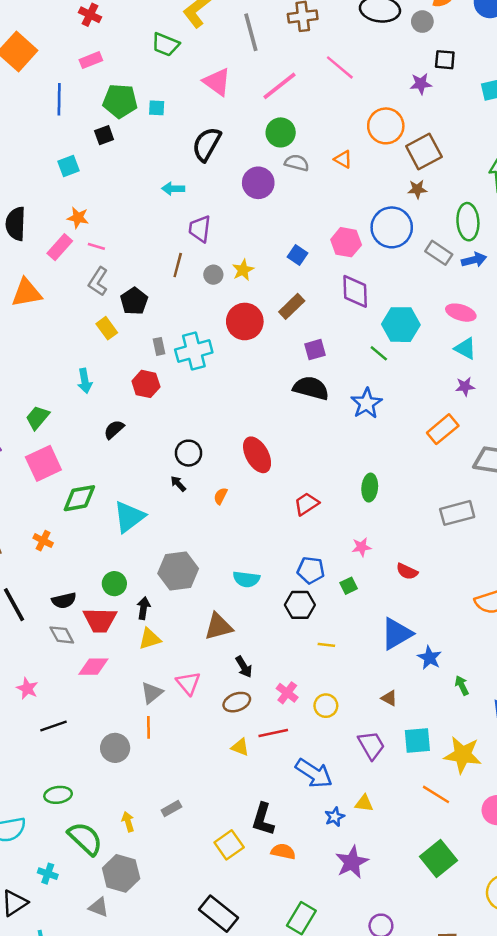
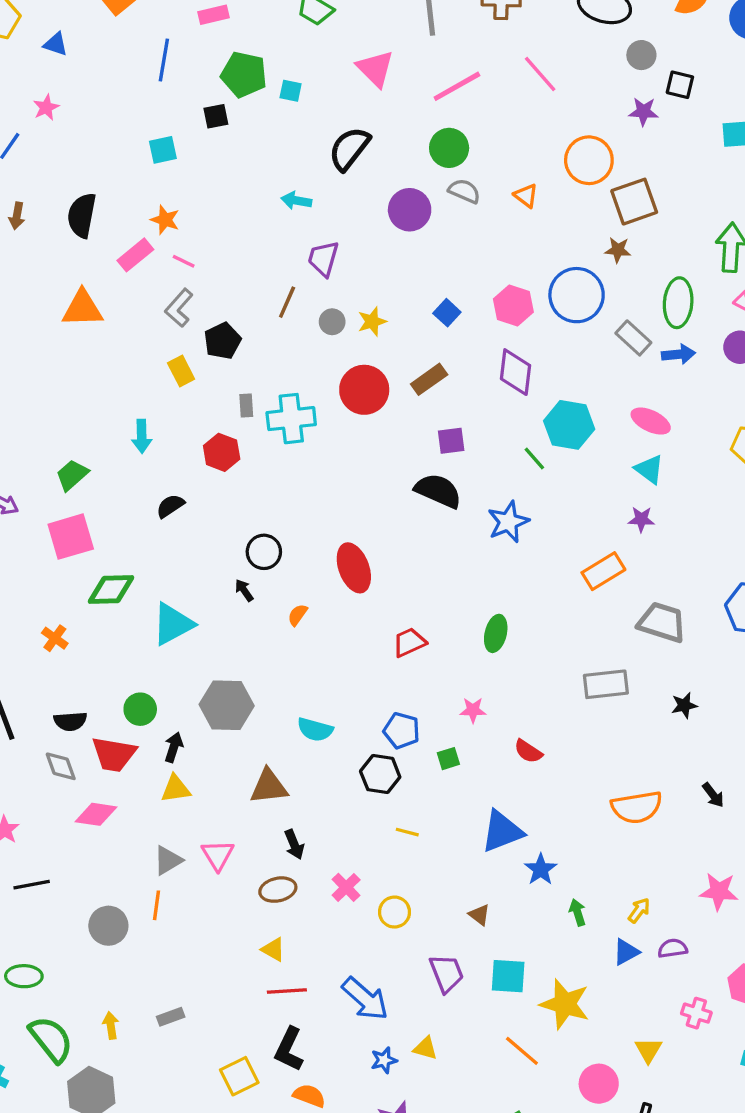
gray circle: (422, 22) -> (641, 55), moved
red line: (273, 733) -> (287, 991), moved

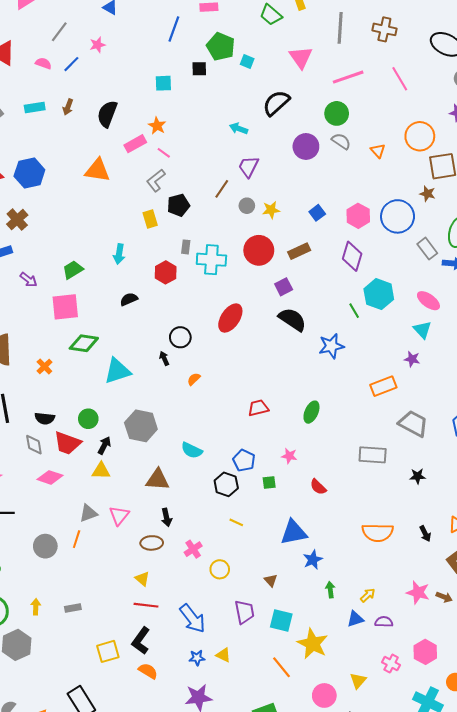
purple square: (451, 441) -> (284, 287), moved, turned -30
red ellipse: (354, 568) -> (230, 318), moved, turned 44

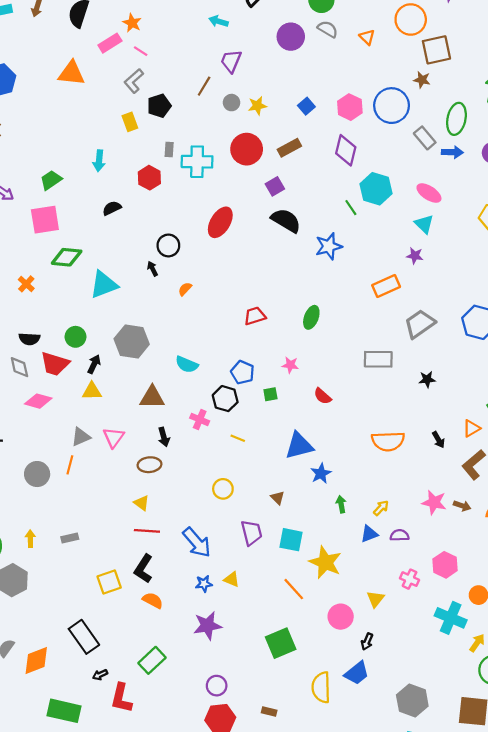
gray trapezoid: (413, 424) -> (420, 324), turned -60
pink cross: (193, 549) -> (200, 419), moved, turned -30

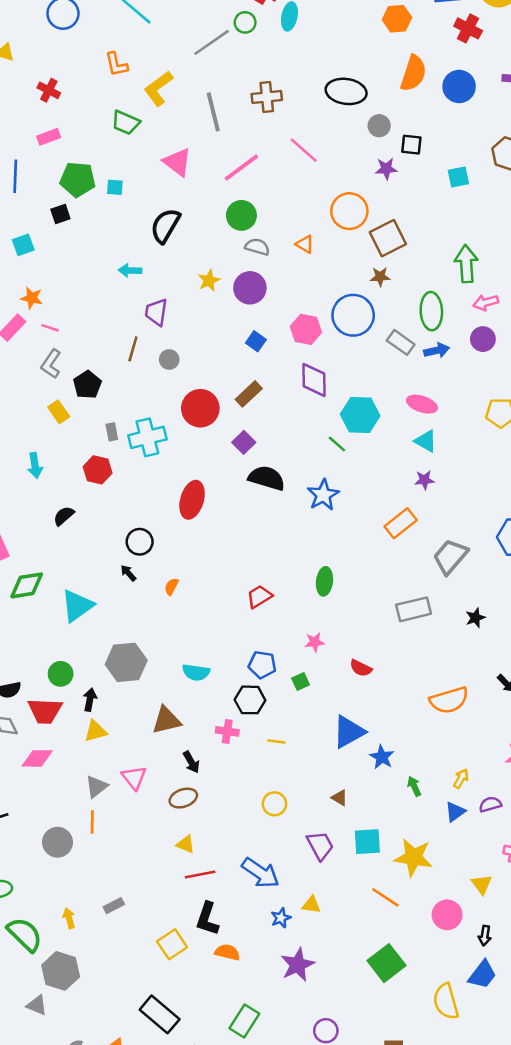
purple circle: (291, 37) -> (250, 288), moved
yellow star: (257, 106) -> (209, 280), moved

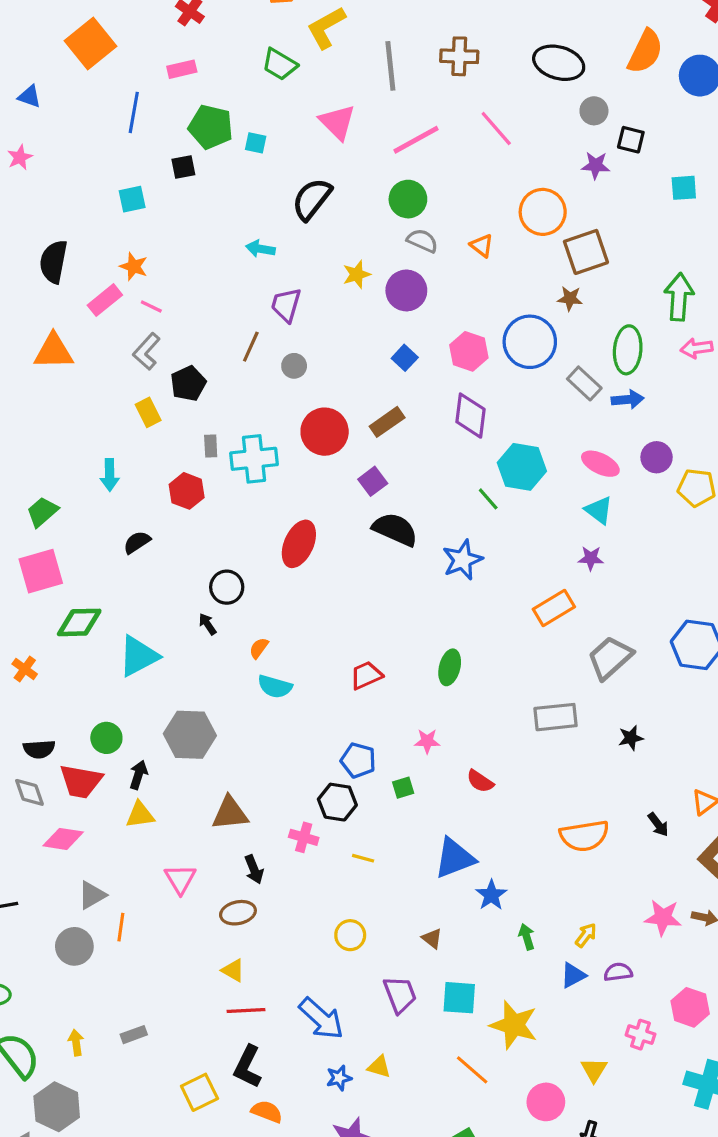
purple circle: (483, 339) -> (657, 457), moved
cyan semicircle: (196, 672) -> (275, 687), moved
gray triangle: (96, 787) -> (92, 895), moved

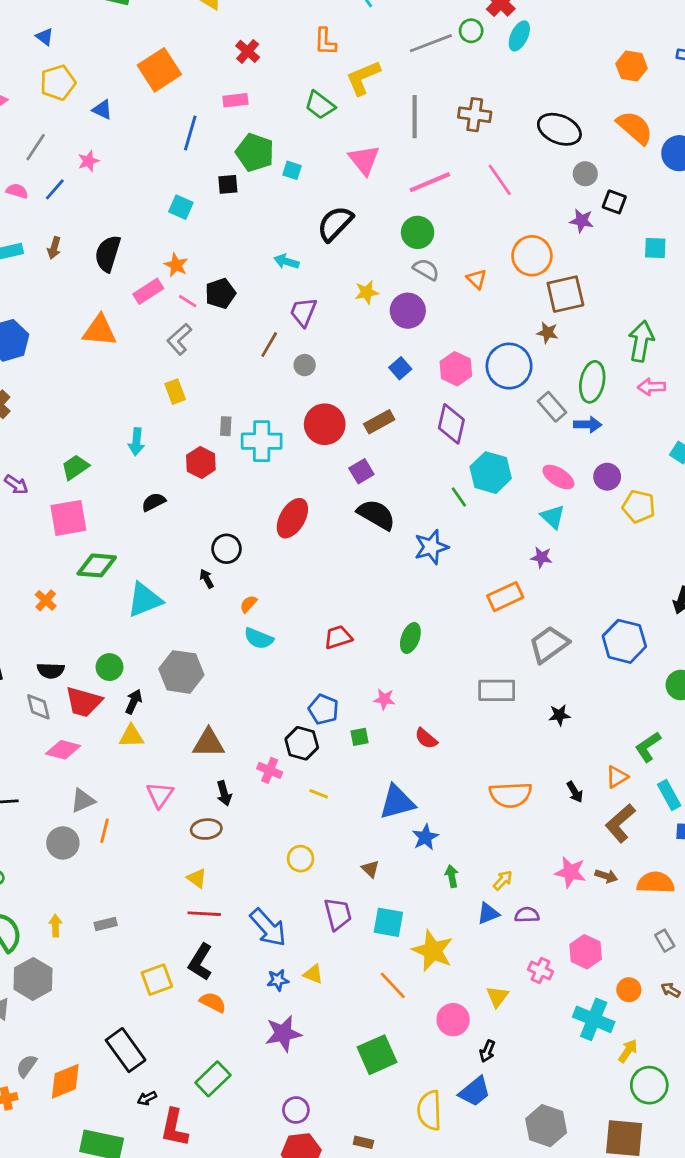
orange semicircle: (645, 52) -> (635, 128), turned -81
cyan square: (132, 199) -> (181, 207), turned 30
black pentagon: (188, 383) -> (220, 293), moved

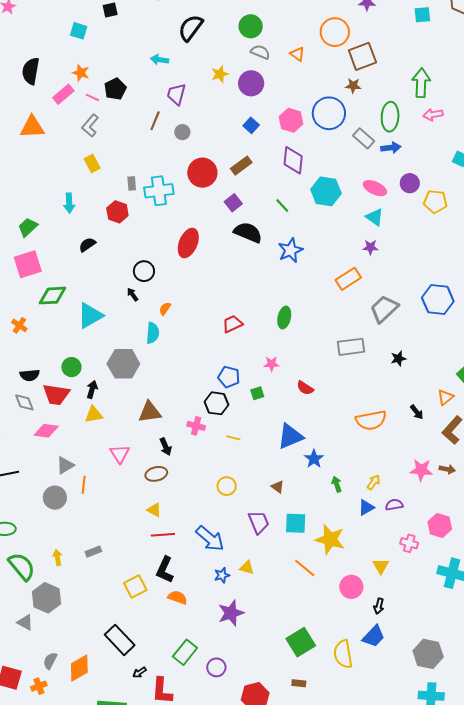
green line: (459, 497) -> (282, 206), moved
cyan semicircle: (259, 638) -> (153, 333), moved, turned -100
green square: (377, 1055) -> (301, 642), moved
purple circle: (296, 1110) -> (216, 667), moved

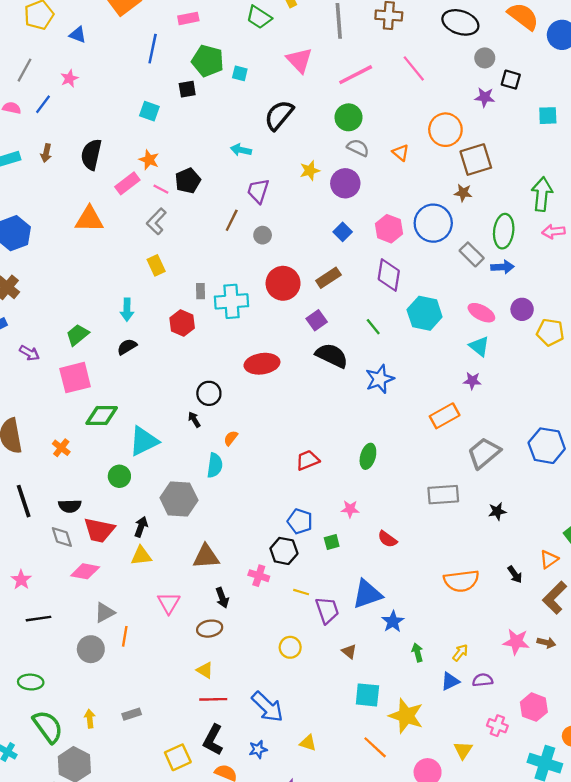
red ellipse: (188, 243) -> (262, 364), turned 56
black semicircle: (87, 245) -> (127, 347), moved
green circle: (71, 367) -> (119, 476), moved
purple trapezoid: (259, 522) -> (327, 610), moved
blue star: (222, 575) -> (258, 749), moved

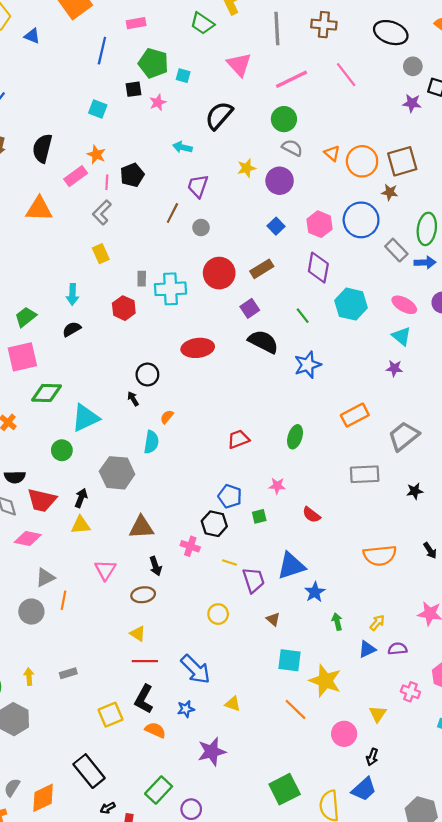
pink star: (69, 78) -> (158, 102), moved
orange circle: (445, 130) -> (362, 161), moved
pink line: (161, 189) -> (107, 182), turned 64
orange rectangle: (445, 416) -> (355, 415), moved

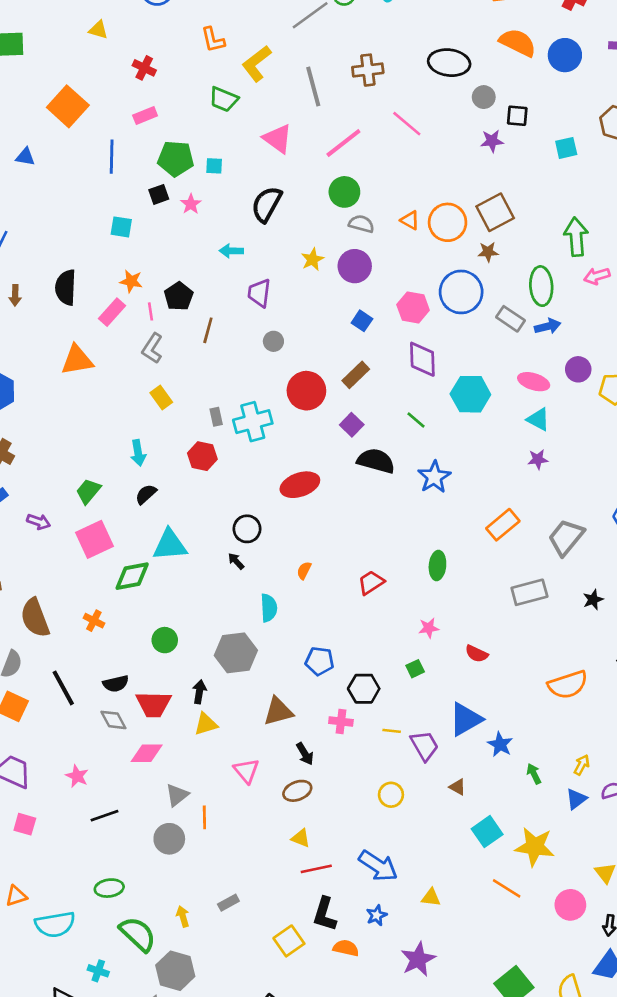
brown line: (172, 213) -> (208, 330), moved
orange semicircle: (167, 417) -> (304, 570), moved
cyan triangle: (85, 418) -> (170, 545), moved, turned 32
blue pentagon: (230, 496) -> (320, 661), moved
cyan square: (289, 660) -> (487, 832), turned -30

